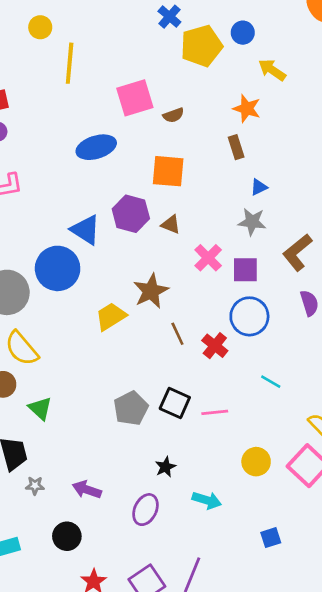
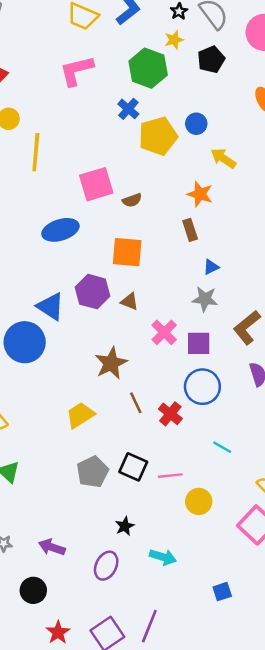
yellow trapezoid: (111, 316) -> (80, 415), moved
yellow circle: (256, 462) -> (199, 501), moved

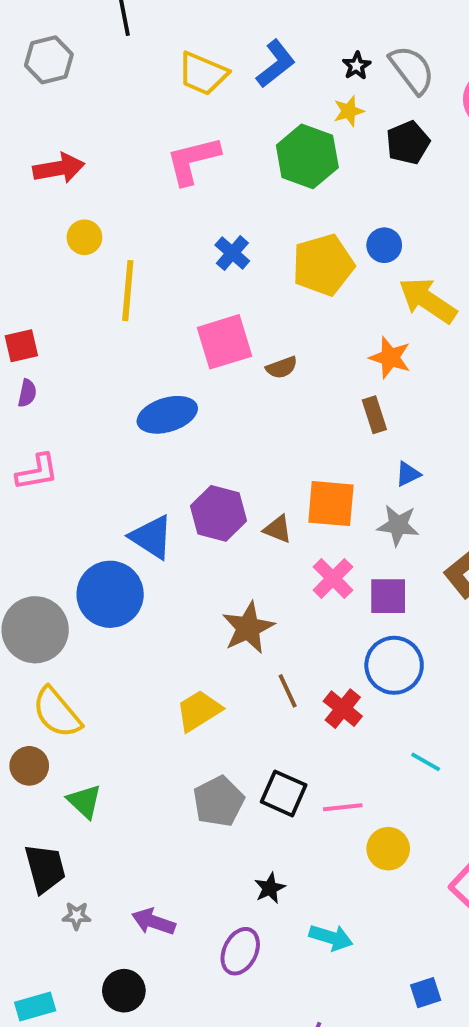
blue cross: (128, 109) -> (232, 253), moved
yellow arrow: (223, 158) -> (428, 300), size x1.4
orange square: (127, 252) -> (331, 504), moved

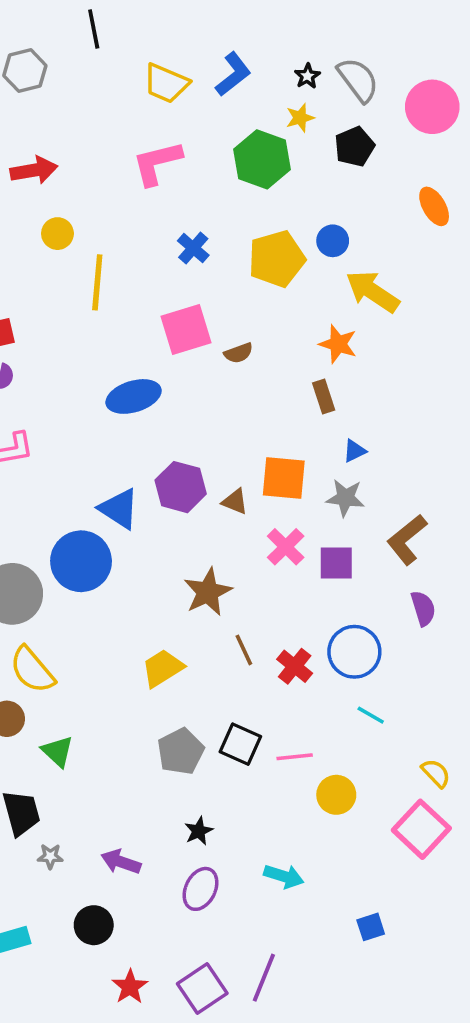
blue circle: (394, 665) -> (354, 652), moved
black star: (270, 888) -> (199, 831), moved

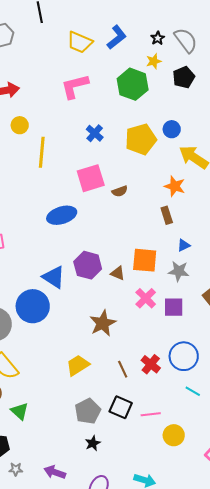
brown line: (244, 650) -> (123, 369), moved
black star: (199, 831) -> (93, 443), moved

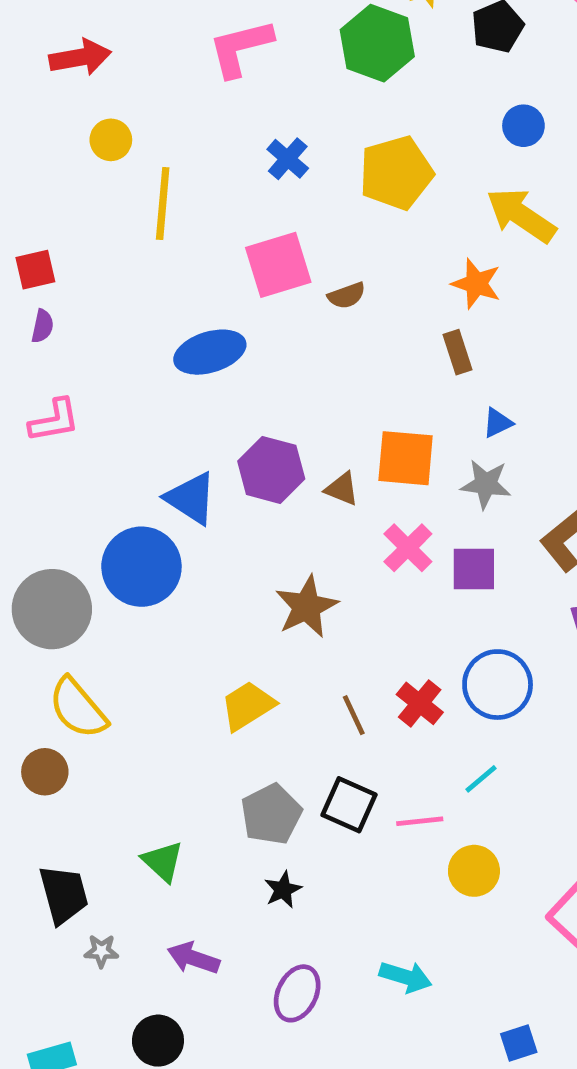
blue circle: (172, 129) -> (523, 126), moved
cyan line: (193, 391) -> (481, 779), moved, turned -70
green triangle: (20, 411) -> (163, 861), moved

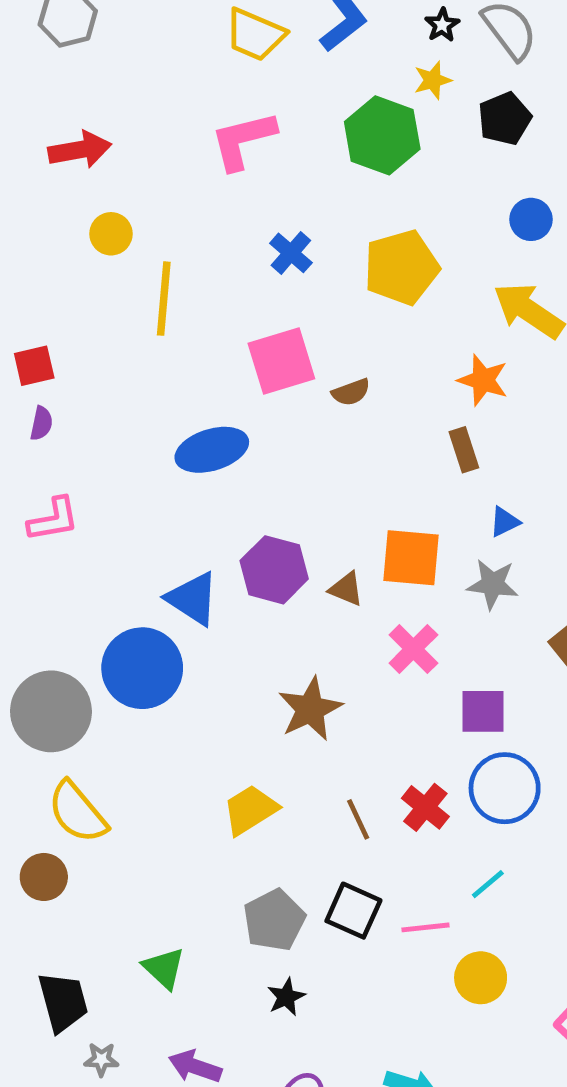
purple square: (474, 569) -> (483, 711), moved

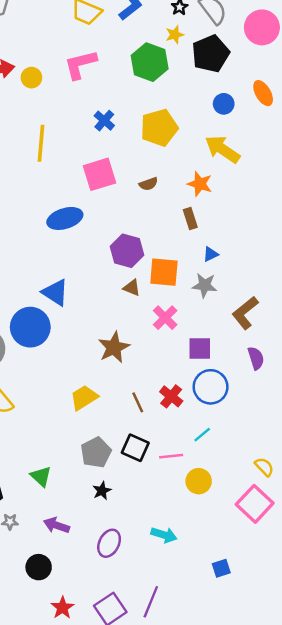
black pentagon: (505, 119) -> (211, 54), size x1.4
yellow circle: (111, 234) -> (31, 78), moved
brown semicircle: (351, 392) -> (148, 184), moved
purple hexagon: (274, 570) -> (127, 251), moved

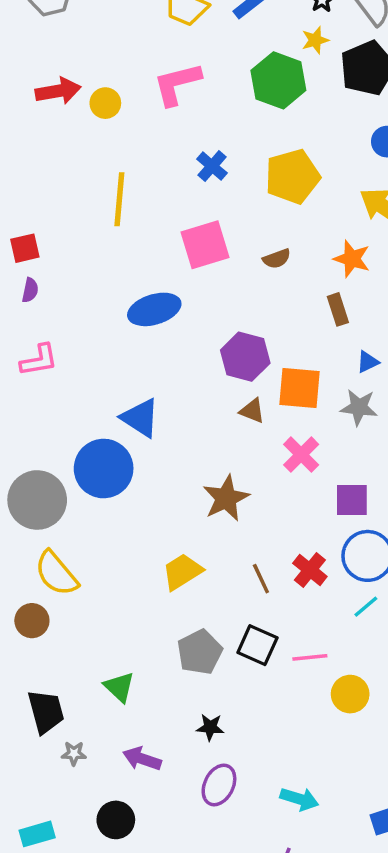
cyan line: (202, 435) -> (366, 607), moved
black star: (102, 491) -> (210, 727), moved, turned 30
cyan arrow: (164, 535) -> (299, 799), moved

